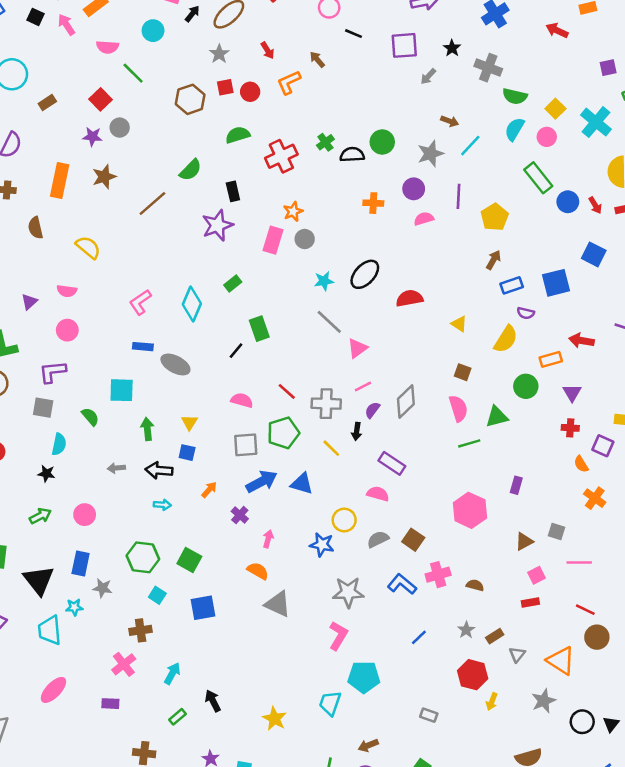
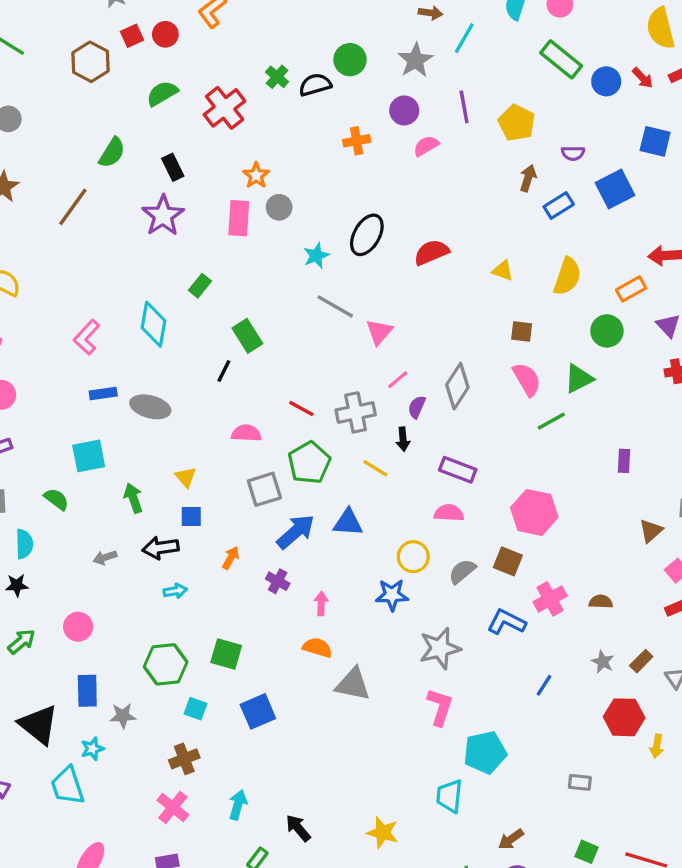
purple semicircle: (526, 313) -> (573, 153), moved
pink hexagon: (470, 510) -> (534, 512), moved

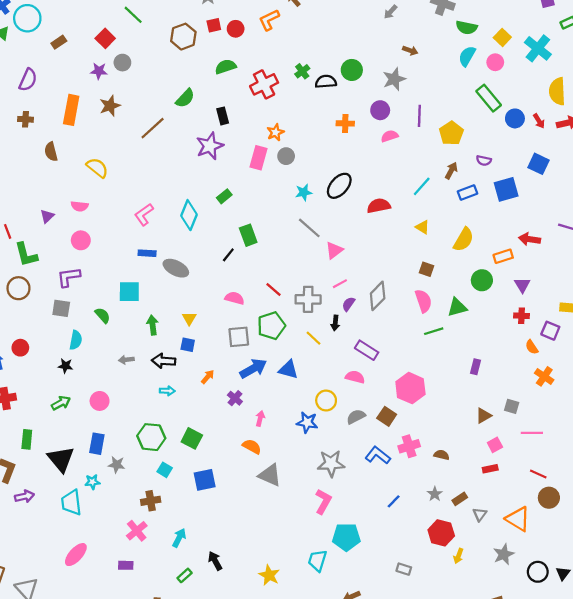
cyan line: (464, 38) -> (422, 186), moved

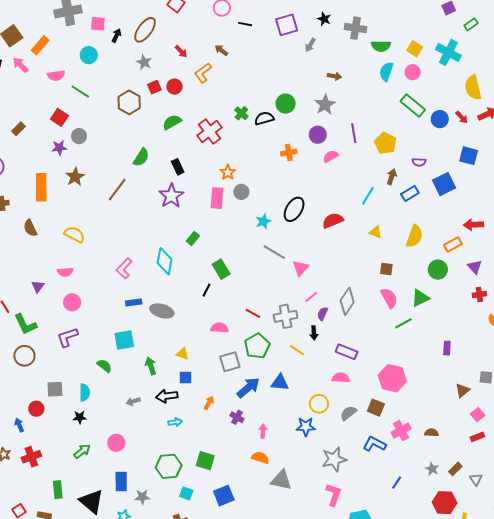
gray square: (61, 308) -> (55, 389), moved
yellow triangle: (189, 318) -> (182, 354), turned -32

